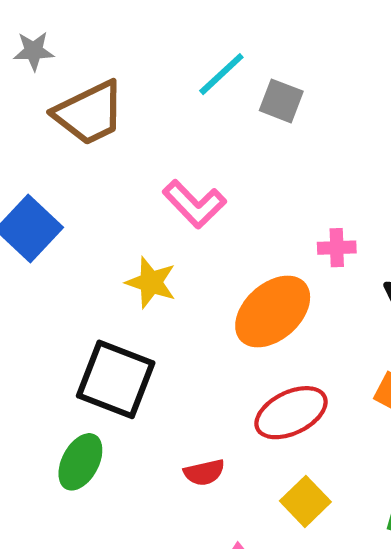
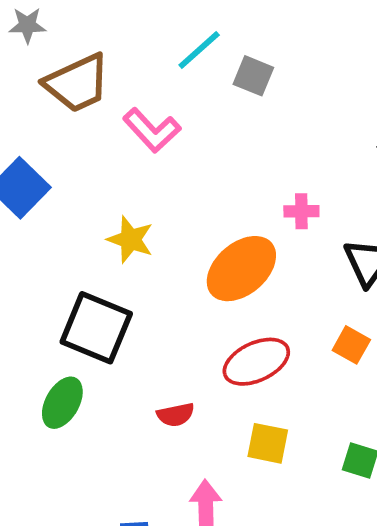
pink L-shape: (194, 204) -> (152, 130), moved
yellow square: (305, 501) -> (268, 443), turned -36

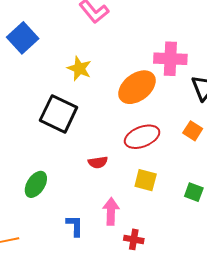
pink cross: (301, 211) -> (170, 59), size x1.8
green ellipse: (62, 403) -> (36, 184), moved

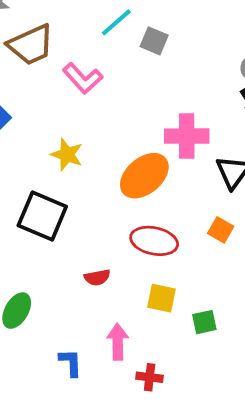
red ellipse: (142, 137) -> (154, 241), turned 36
green square: (194, 192) -> (204, 322), moved, turned -30

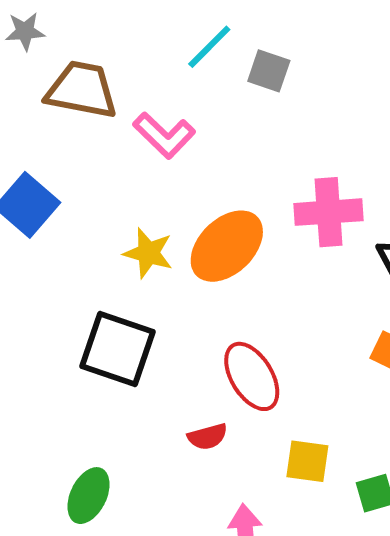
brown trapezoid: (31, 45) -> (82, 90), turned -141
orange ellipse: (144, 176) -> (227, 246), moved
red ellipse: (154, 241) -> (252, 376), moved, turned 51

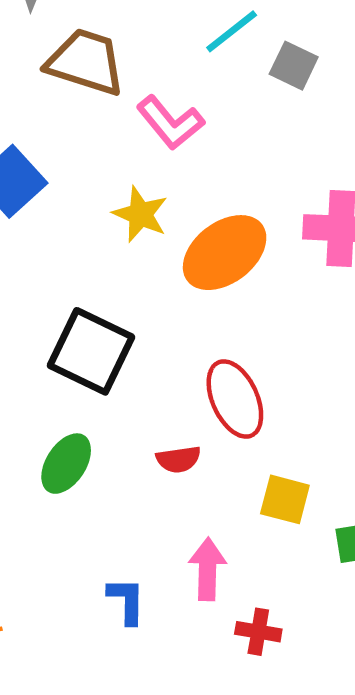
yellow star: (148, 253) -> (140, 214), moved
green ellipse: (88, 496) -> (66, 464), moved

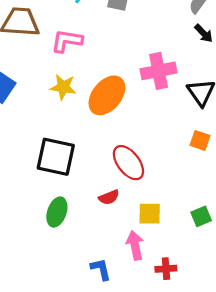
pink L-shape: (170, 123) -> (67, 41), turned 152
yellow square: (285, 499) -> (150, 214), moved

